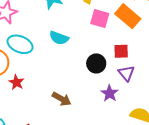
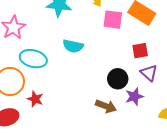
black circle: (96, 63) -> (118, 79), moved
purple star: (110, 93) -> (134, 97), turned 30
brown arrow: (62, 99) -> (106, 106), moved

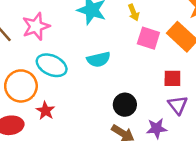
cyan semicircle: (73, 46) -> (99, 59), turned -36
black circle: (118, 79) -> (125, 105), moved

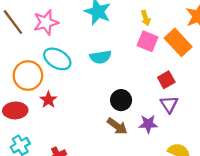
yellow arrow: (134, 12) -> (146, 18), moved
red square: (172, 78) -> (166, 80), turned -35

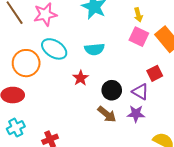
red star: (48, 100) -> (81, 78), moved
purple triangle: (169, 104) -> (140, 92), moved, turned -30

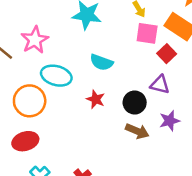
cyan semicircle: (94, 49) -> (102, 62), turned 42
red square: (155, 73) -> (167, 54), moved
purple triangle: (140, 92) -> (160, 85), moved

